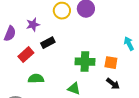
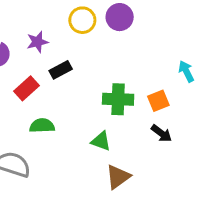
orange square: (111, 63) -> (158, 101), turned -32

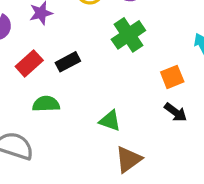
black rectangle: (61, 70) -> (68, 62), moved
green cross: (118, 99) -> (128, 35), moved, turned -36

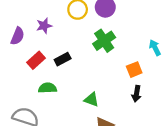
black arrow: (176, 112) -> (136, 94), turned 63

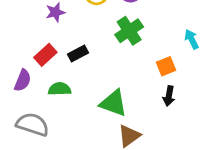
purple semicircle: (17, 36) -> (23, 80), moved
green triangle: (91, 100) -> (113, 103), size x1.5

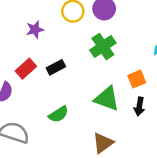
green semicircle: (60, 89) -> (58, 114), moved, turned 150
green triangle: (113, 103) -> (107, 99), moved

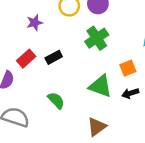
black arrow: (139, 106) -> (130, 93), turned 63
green semicircle: (58, 114) -> (56, 100), turned -102

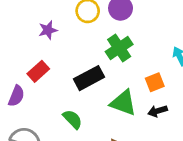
black rectangle: (54, 57) -> (89, 78), moved, size x1.5

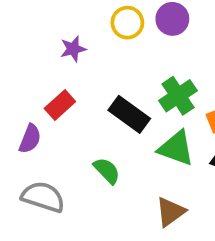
green cross: (119, 48) -> (178, 96), moved
black rectangle: (89, 78) -> (129, 114), turned 64

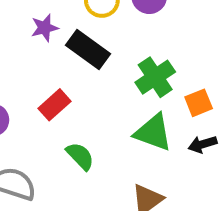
red rectangle: (60, 105) -> (54, 105), moved
black rectangle: (129, 114) -> (88, 50), moved

